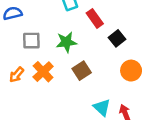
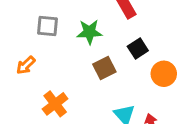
black square: (117, 38) -> (138, 49), moved
orange cross: (43, 72) -> (55, 104), moved

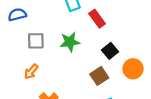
orange arrow: (26, 65) -> (31, 72), moved
brown square: (104, 68) -> (99, 76), moved

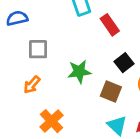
green star: (70, 42) -> (79, 72), moved
brown square: (99, 76) -> (111, 91), turned -36

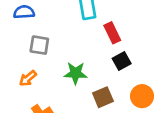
black square: (124, 63) -> (122, 61), moved
brown square: (111, 91) -> (103, 97), turned 36

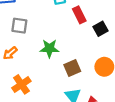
black square: (122, 61) -> (101, 29), moved

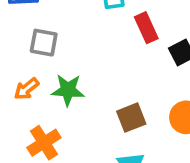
green star: (49, 48) -> (68, 90), moved

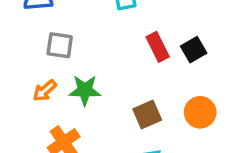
red rectangle: (146, 28) -> (158, 47), moved

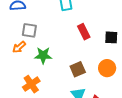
black square: (194, 50) -> (111, 37), moved, turned 32
orange arrow: (45, 91) -> (19, 47), moved

